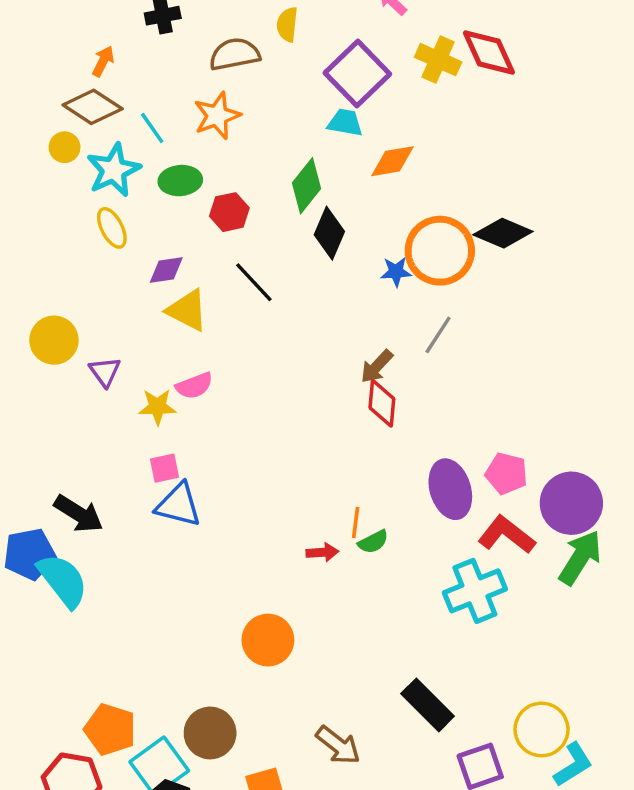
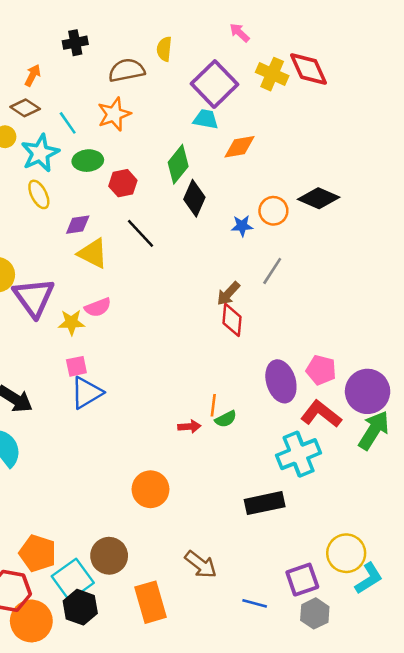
brown diamond: (93, 107) -> (25, 108), size x0.7
orange circle: (440, 251) -> (273, 211), size x0.6
purple triangle: (105, 372) -> (34, 297), size x1.8
blue triangle: (179, 505) -> (87, 393), turned -45
black rectangle: (428, 705) -> (265, 503), moved, turned -57

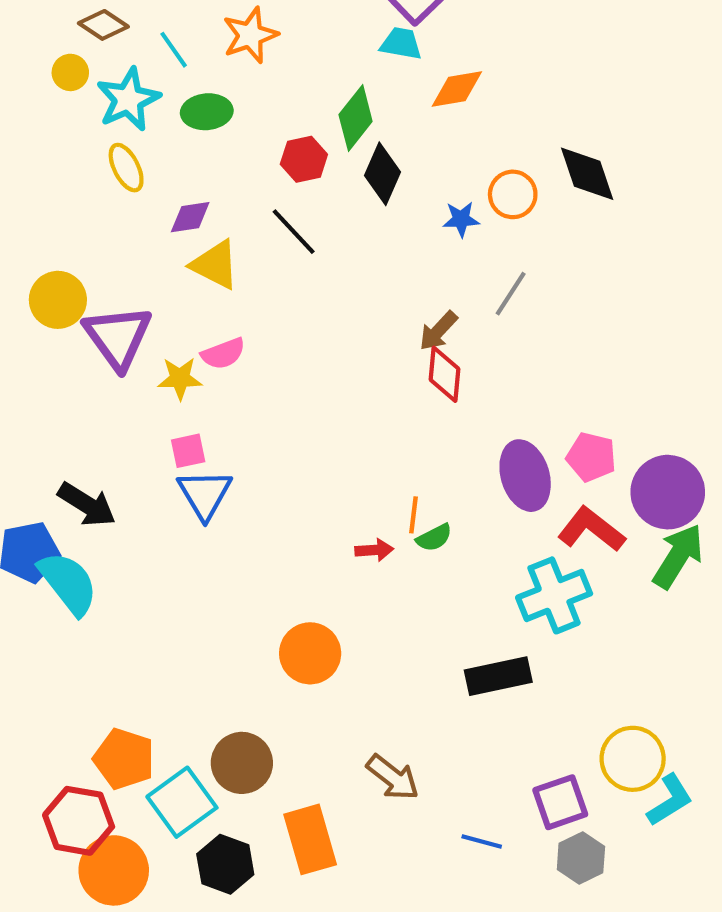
red hexagon: (123, 183) -> (304, 159), moved
black diamond: (319, 198) -> (587, 174), turned 48
blue triangle: (87, 393) -> (205, 494), turned -30
black hexagon: (80, 607) -> (225, 864), moved

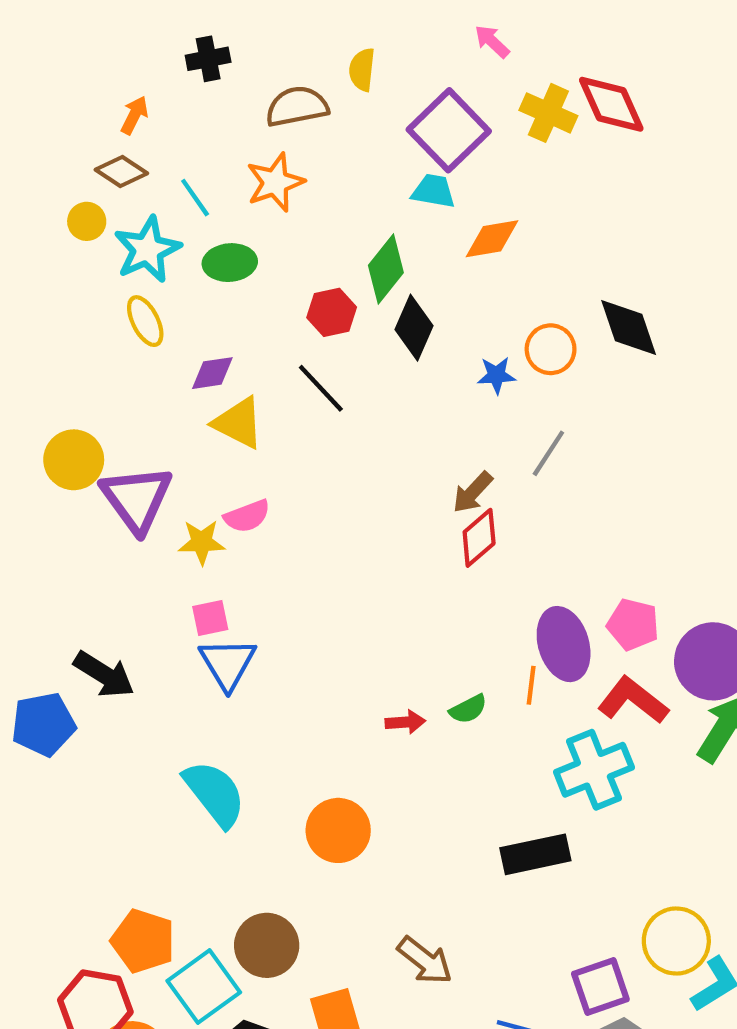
red diamond: (444, 374) -> (479, 538), turned 44
orange line: (413, 515) -> (531, 685), moved
cyan semicircle: (68, 583) -> (215, 794), moved

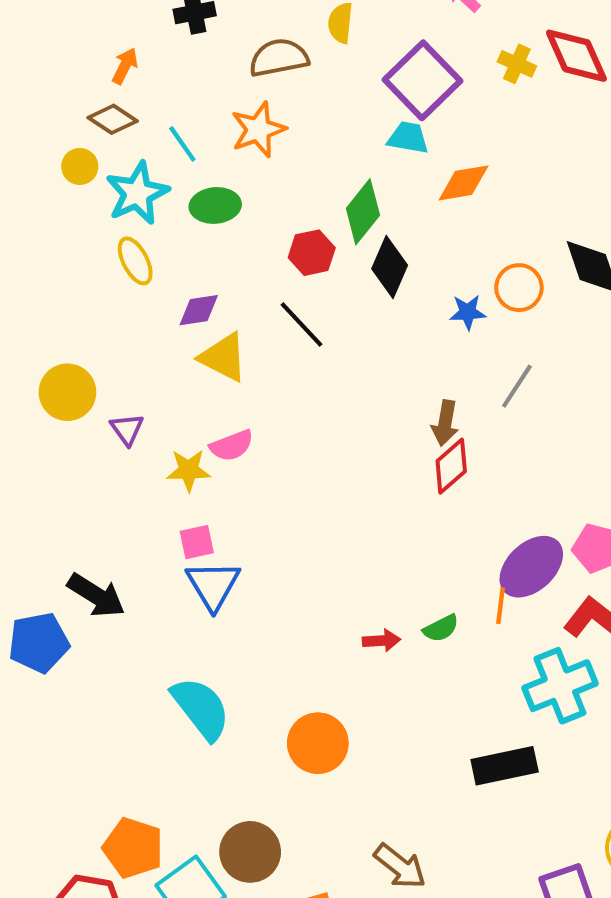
yellow cross: (548, 113) -> (517, 64), size x0.7
brown arrow: (473, 492) -> (445, 423), turned -33
purple triangle: (137, 499) -> (127, 429), size x0.5
purple ellipse: (564, 644) -> (531, 567), turned 64

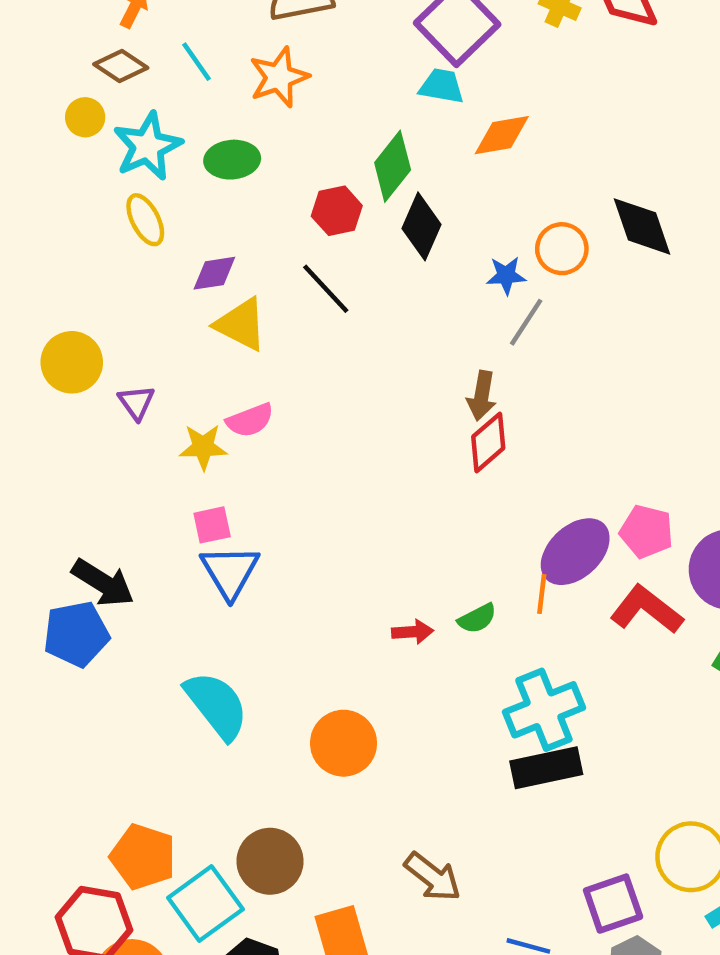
cyan line: (182, 144) -> (197, 62), moved
gray line: (517, 386) -> (526, 322), moved
blue pentagon: (39, 643) -> (76, 634), moved
cyan cross: (560, 686) -> (544, 710), moved

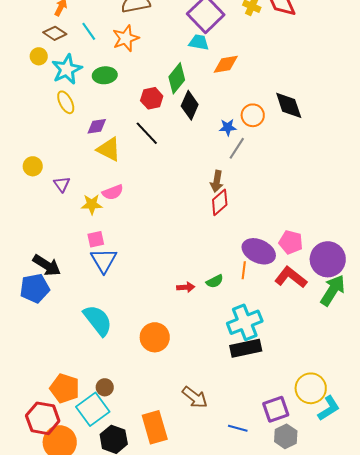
yellow circle: (72, 362) -> (33, 166), size x0.7
purple ellipse: (575, 552) -> (259, 251), turned 68
brown circle: (270, 861) -> (105, 387), moved, size x0.6

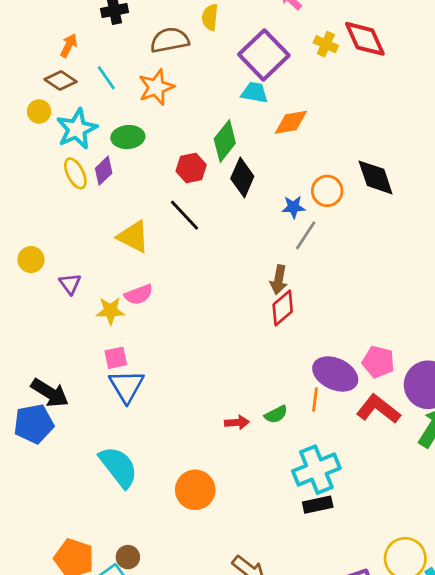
purple diamond: (97, 126) -> (104, 171), moved, turned -35
black rectangle: (246, 348) -> (318, 505), size x0.7

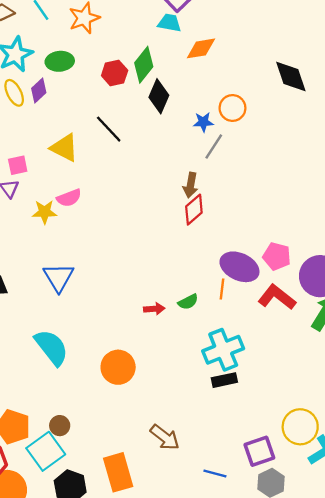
red hexagon: (191, 168) -> (115, 73), moved
black diamond: (376, 177) -> (291, 76), moved
pink square: (116, 358) -> (18, 165), moved

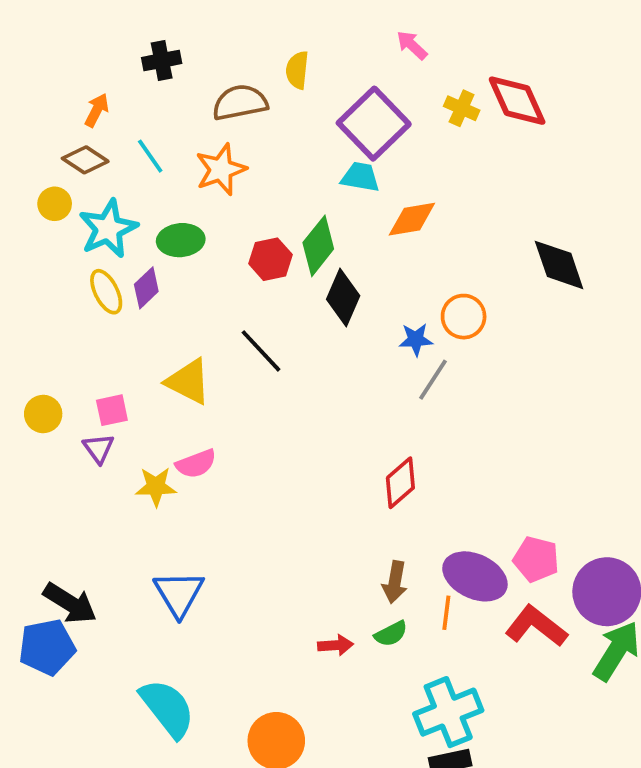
brown arrow: (190, 185) -> (395, 582), moved

